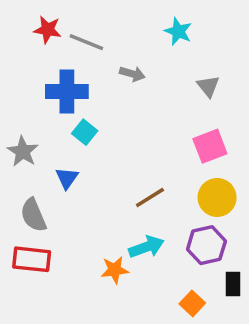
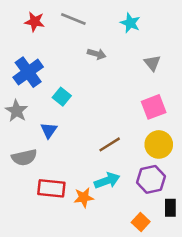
gray line: (86, 42) -> (73, 19), moved
blue cross: (67, 91) -> (28, 72), moved, turned -36
gray semicircle: (33, 215) -> (24, 157), turned -80
red rectangle: (32, 259) -> (51, 188), moved

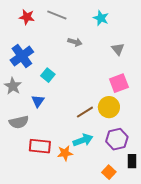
yellow circle: (159, 144) -> (109, 107), moved

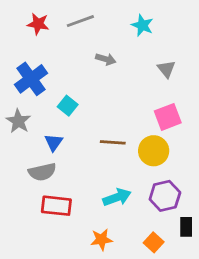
gray line: (57, 15) -> (80, 21), turned -42
brown line: (85, 112) -> (113, 142), moved, turned 36
gray semicircle: (19, 122) -> (42, 172), moved
orange star: (65, 153) -> (101, 240), moved

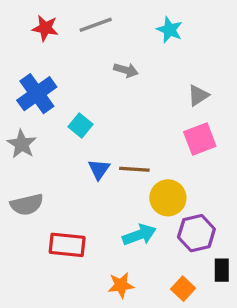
gray triangle: (166, 69) -> (198, 95), moved, turned 36
blue triangle: (54, 142) -> (99, 169), moved
yellow circle: (154, 151) -> (168, 198), moved
gray semicircle: (42, 172) -> (27, 205), moved

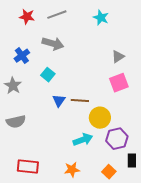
gray arrow: (126, 70) -> (53, 44), moved, size x1.5
blue cross: (37, 94) -> (22, 56), size x0.7
red rectangle: (67, 245) -> (28, 167), moved

